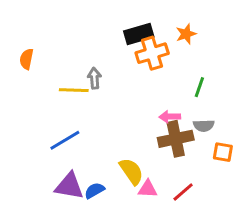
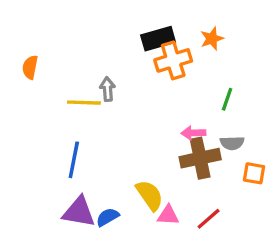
blue line: (65, 140) -> (74, 160), turned -48

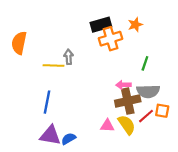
orange semicircle: (30, 67) -> (19, 43), size x1.5
gray semicircle: (232, 143) -> (148, 91), size x1.5
yellow semicircle: (150, 195) -> (127, 125), moved
pink triangle: (168, 215) -> (107, 126), moved
red line: (209, 219) -> (146, 116), moved

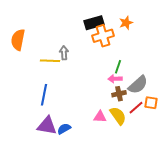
green line: (145, 63) -> (118, 67), moved
gray semicircle: (148, 91) -> (138, 85), turned -40
brown cross: (128, 101) -> (119, 94), size x0.6

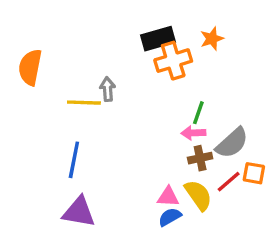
blue semicircle: (64, 129) -> (170, 217), moved

